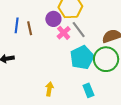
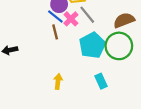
blue line: (17, 25) -> (55, 16), moved, turned -56
brown line: (30, 28) -> (55, 32), moved

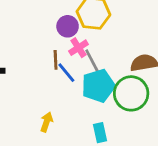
gray line: (87, 15) -> (92, 61), moved
blue line: (55, 16) -> (66, 73), moved

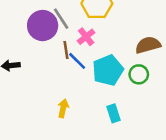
purple circle: (68, 26) -> (43, 26), moved, size x1.5
gray line: (92, 61) -> (61, 19), moved
green circle: (131, 93) -> (139, 74), size x0.6

